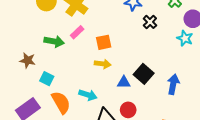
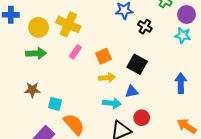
green arrow: (54, 41) -> (36, 53), moved
black square: (144, 74) -> (137, 64), moved
cyan arrow: (88, 95) -> (112, 103), moved

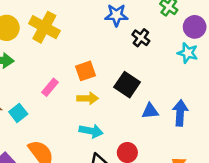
pink rectangle: (75, 52) -> (50, 87), moved
blue triangle: (132, 92) -> (150, 111), moved
cyan square: (55, 104) -> (18, 113), moved, turned 32

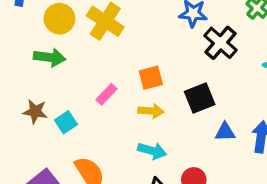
black cross: (141, 38) -> (221, 43), size x1.5
black square: (127, 85) -> (200, 98), turned 30

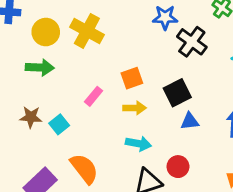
blue triangle: (225, 132) -> (190, 121), moved

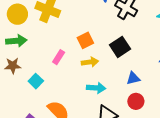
brown star: (31, 117) -> (13, 66), moved
blue triangle: (190, 121) -> (133, 78), moved
red circle: (178, 167) -> (136, 101), moved

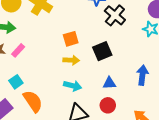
pink rectangle: (59, 57) -> (18, 50), moved
cyan square: (36, 81) -> (16, 82), moved

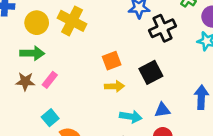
black cross: (115, 15) -> (162, 28), turned 30
cyan arrow: (73, 86) -> (131, 117), moved

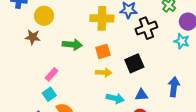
yellow cross: (72, 21) -> (102, 18), moved, turned -30
green arrow: (32, 53) -> (72, 45), moved
pink rectangle: (50, 80) -> (51, 74), moved
brown star: (25, 81) -> (33, 37), moved

